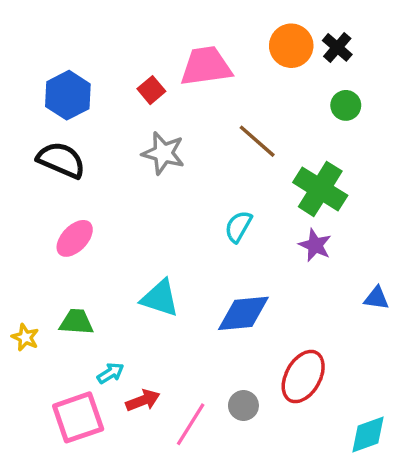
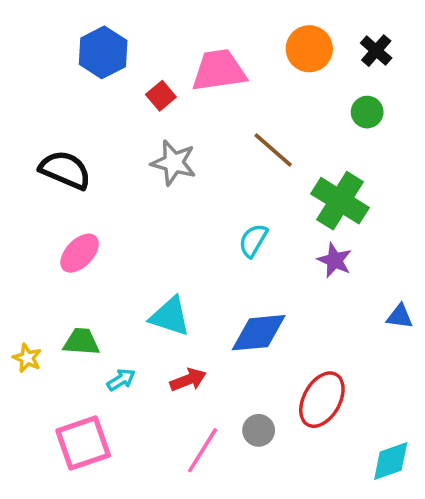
black cross: (337, 47) -> (376, 51), moved
blue hexagon: (68, 95) -> (103, 52), moved
cyan arrow: (110, 373) -> (121, 380), moved
red arrow: (143, 400) -> (188, 380), moved

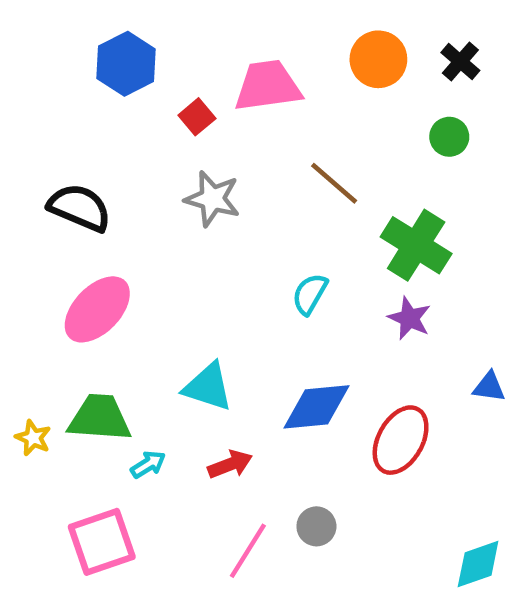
pink ellipse: (80, 253) -> (97, 309), size x1.4
green trapezoid: (81, 342) -> (100, 418), size x1.4
red ellipse: (322, 400) -> (401, 440), moved

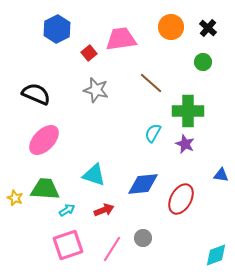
green cross: (416, 245) -> (188, 111), turned -32
cyan semicircle: (310, 294) -> (153, 133), moved
pink square: (102, 542) -> (68, 245), moved

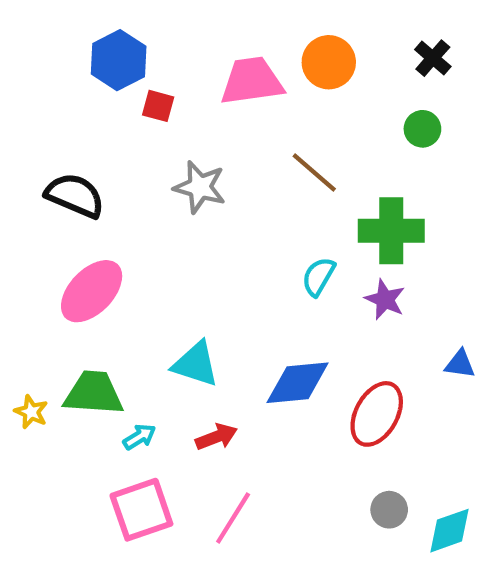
orange circle: (171, 27) -> (329, 62), moved
red square: (89, 53) -> (158, 106), moved, turned -35
gray circle: (143, 238) -> (389, 510), moved

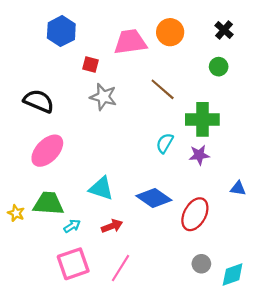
red square: (158, 106) -> (90, 64), moved
purple star: (385, 299) -> (199, 155), turned -30
blue diamond: (298, 383) -> (154, 198), turned 40

